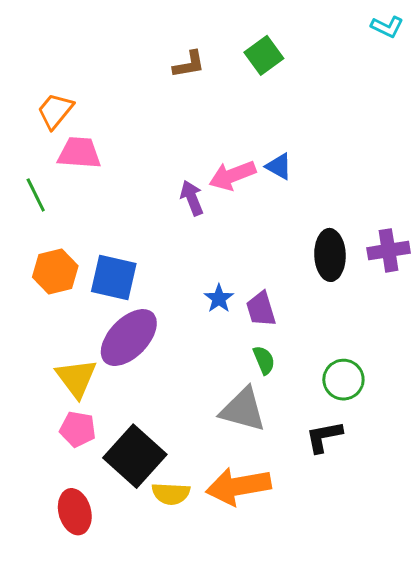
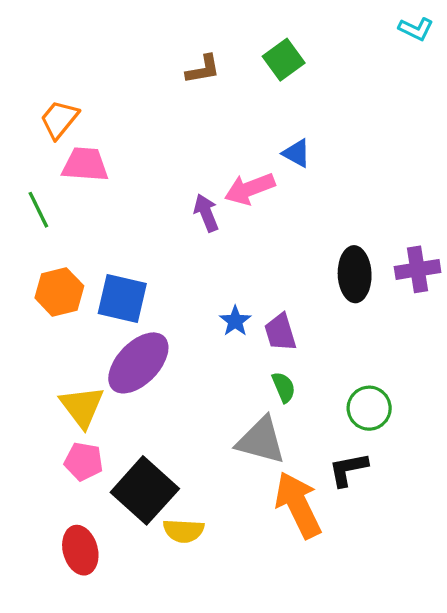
blue triangle: (279, 166) -> (297, 153), moved
orange arrow: (238, 486) -> (298, 505), moved, turned 74

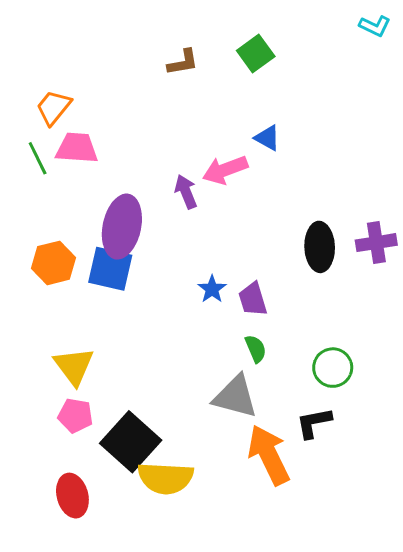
green line: (38, 210) -> (38, 158), moved
purple ellipse: (138, 363) -> (122, 227), moved, turned -32
yellow semicircle: (184, 531) -> (166, 478), size x1.5

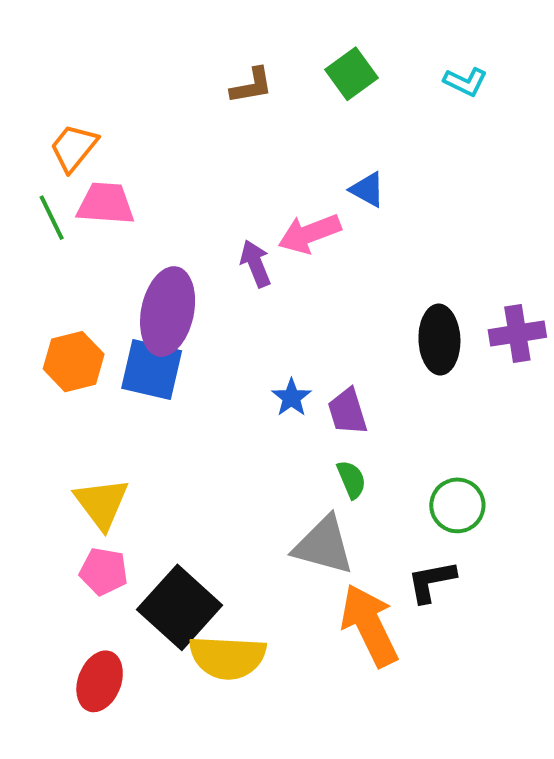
cyan L-shape: (375, 26) -> (465, 82), moved
red ellipse: (72, 496) -> (100, 681), turned 36

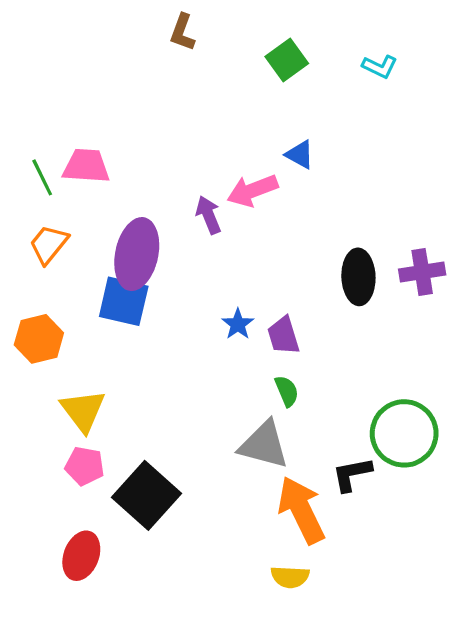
brown L-shape: (252, 86) -> (182, 32), moved, turned 120
orange trapezoid: (74, 148) -> (49, 244), moved
orange hexagon: (74, 362) -> (39, 339), moved
green circle: (457, 505) -> (404, 433), moved, size x1.5
yellow semicircle: (228, 657) -> (290, 577), moved, size x0.6

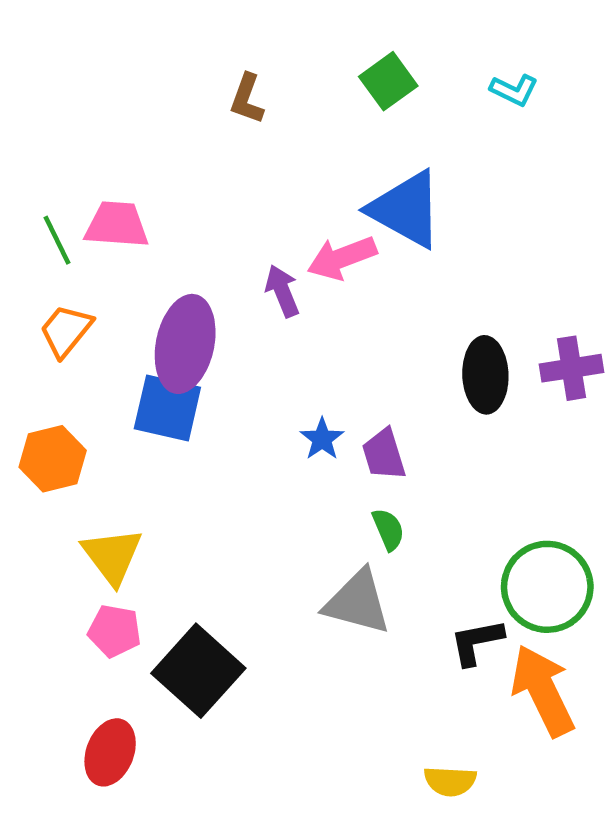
brown L-shape: (182, 32) -> (247, 99), moved
blue triangle: (300, 155) -> (406, 209), size x2.0
orange arrow: (301, 510) -> (543, 691), moved
yellow semicircle: (290, 577) -> (450, 781), moved

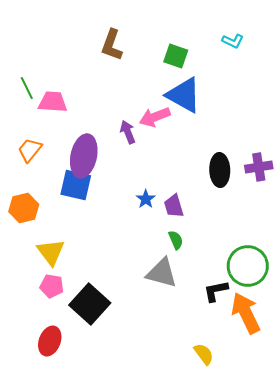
green square: (388, 81) -> (176, 56), moved, turned -35
brown L-shape: (247, 99) -> (112, 45), size x1.4
green line: (57, 240) -> (27, 88), moved
yellow semicircle: (450, 781) -> (204, 354), turned -130

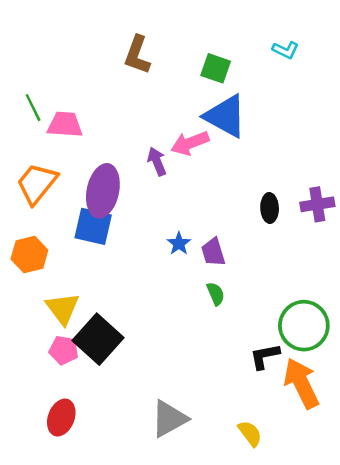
orange trapezoid: (30, 150) -> (37, 183), size x1.4
black ellipse: (220, 170) -> (270, 208), size x0.7
gray triangle: (162, 273) -> (169, 419), moved, turned -44
black square: (90, 304) -> (98, 339), moved

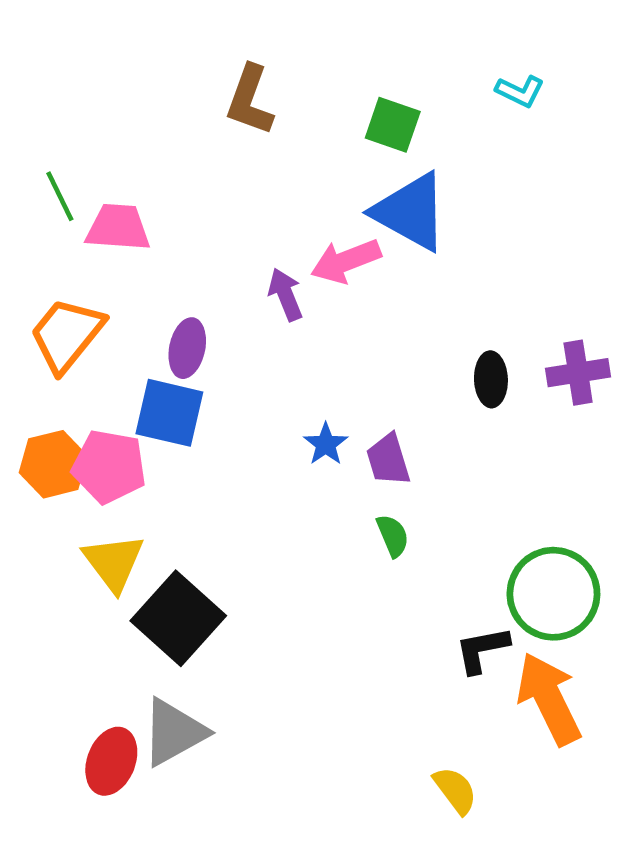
purple ellipse: (103, 191) -> (187, 348), size x0.6
pink pentagon: (64, 350) -> (109, 466), moved, size x1.4
gray triangle: (169, 419) -> (174, 732), moved

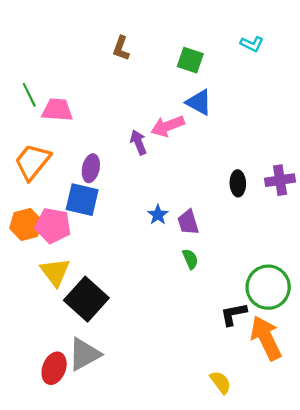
brown L-shape: (250, 100) -> (121, 48), size x0.7
blue triangle: (411, 212) -> (199, 102), size x0.7

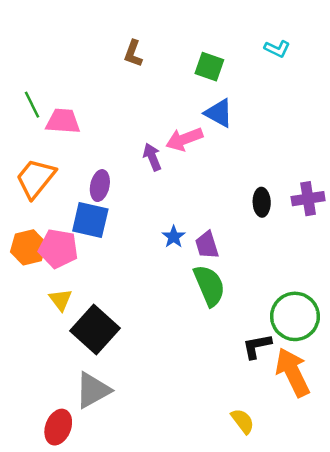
green semicircle: (190, 259) -> (209, 285), size x1.8
yellow triangle: (55, 272) -> (61, 300), size x0.7
red ellipse: (54, 368) -> (58, 427), moved

